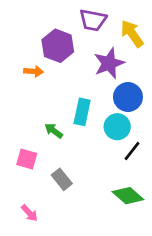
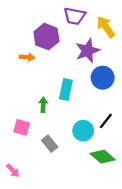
cyan circle: (117, 127) -> (83, 131), moved
green arrow: (54, 131) -> (43, 105), turned 56
pink arrow: (29, 213) -> (13, 171), moved

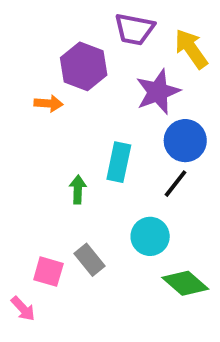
black line: (106, 121) -> (175, 184), moved
pink square: (22, 127) -> (48, 272), moved

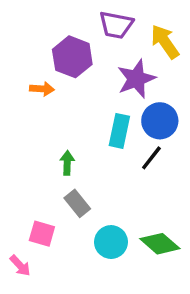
cyan rectangle: (119, 162) -> (119, 131), moved
cyan circle: (150, 236) -> (111, 242), moved
gray rectangle: (89, 260) -> (77, 203), moved

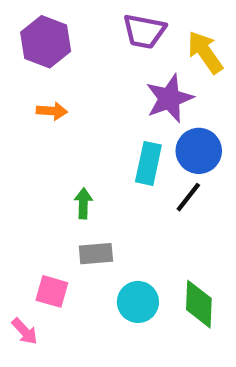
purple hexagon: (72, 57) -> (46, 42), moved
gray rectangle: (77, 203) -> (96, 254), turned -56
green diamond: (160, 244) -> (199, 304), turned 51

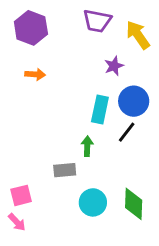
purple star: (169, 98) -> (114, 66), size x0.6
green arrow: (83, 203) -> (87, 146), moved
pink square: (52, 291) -> (21, 195), moved, turned -30

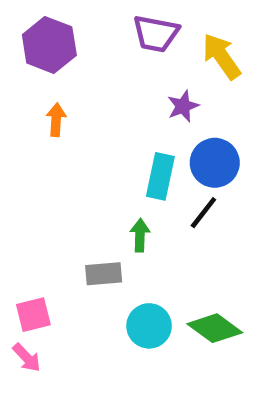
orange arrow: (35, 74) -> (56, 120), turned -90
green diamond: (134, 204) -> (215, 328), turned -56

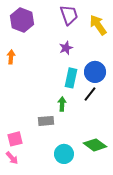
purple trapezoid: (156, 34) -> (69, 15), turned -120
purple star: (183, 106) -> (66, 48), moved
orange arrow: (56, 120) -> (11, 57), moved
cyan circle: (149, 326) -> (64, 154), moved

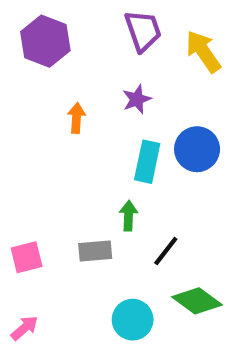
orange arrow: (11, 57) -> (76, 118), moved
black line: (90, 94) -> (166, 251), moved
pink square: (15, 139) -> (27, 257), moved
pink arrow: (12, 158) -> (24, 328), turned -88

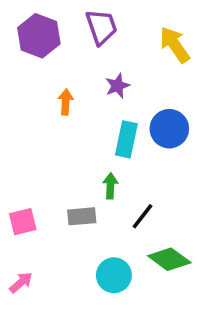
purple trapezoid: (143, 31) -> (101, 27), moved

